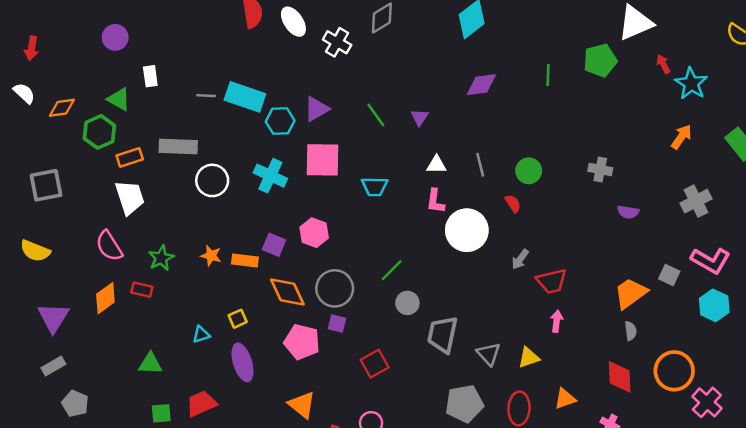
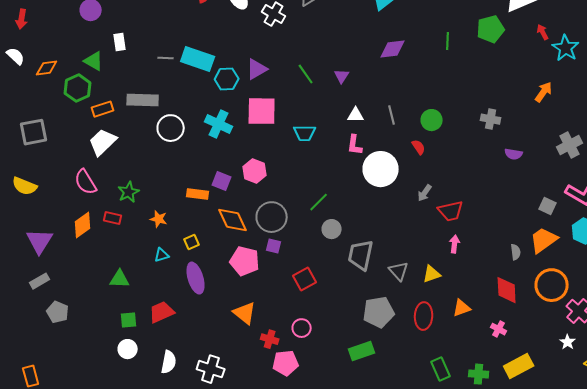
orange arrow: (681, 137) -> (544, 92), moved
white trapezoid: (130, 197) -> (103, 142), turned -116
orange star: (211, 256) -> (159, 219), moved
orange trapezoid: (631, 293) -> (544, 240), moved

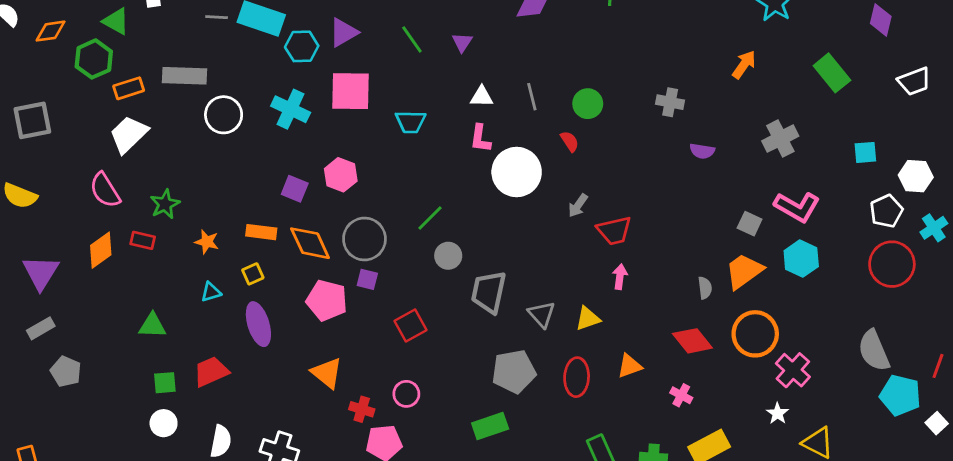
orange rectangle: (198, 194) -> (261, 232), moved
red diamond: (507, 290) -> (692, 341), turned -36

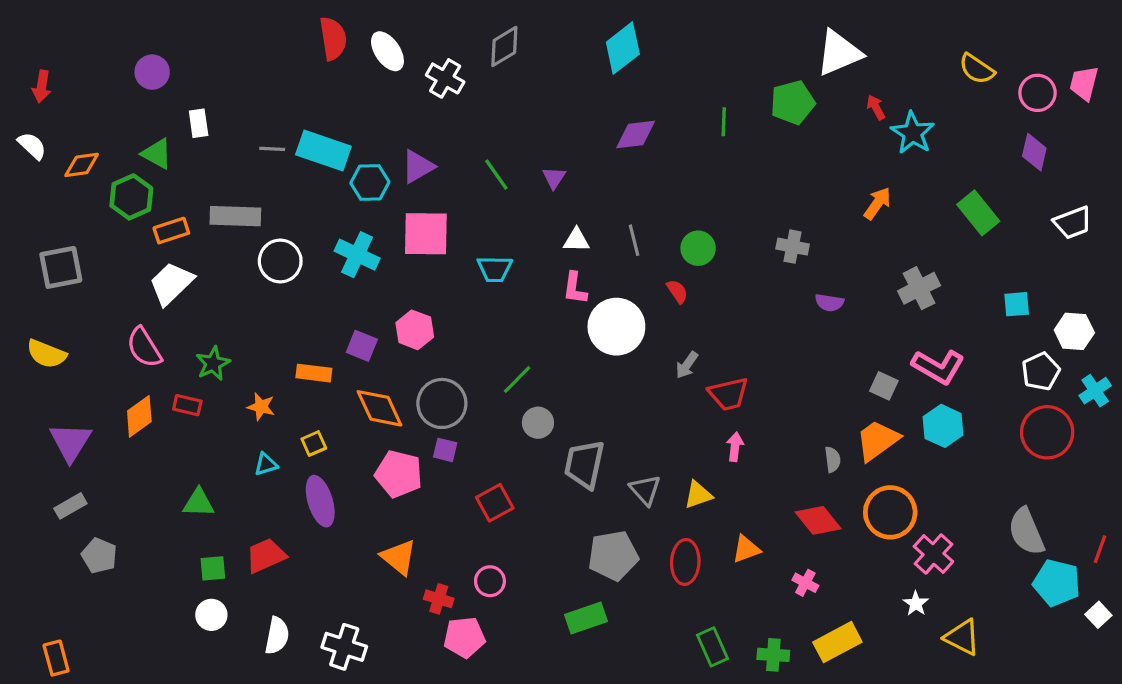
orange rectangle: (261, 232) -> (314, 373), moved

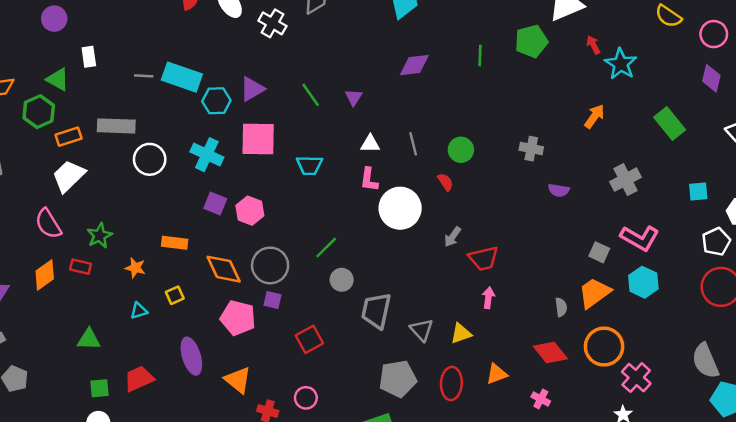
purple square: (362, 346) -> (215, 203), moved
purple ellipse: (320, 501) -> (191, 356), moved

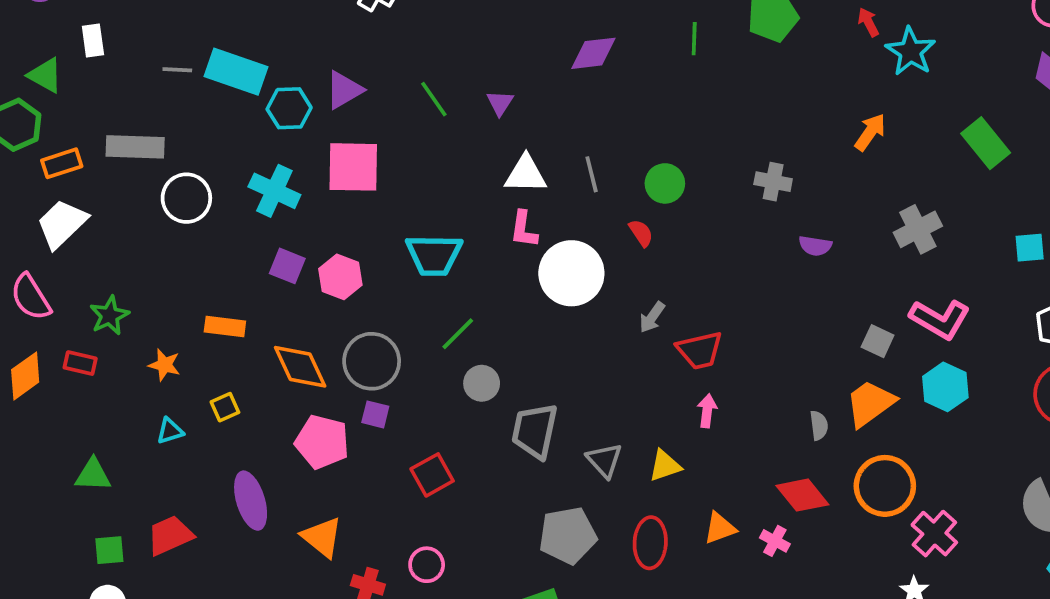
white triangle: (370, 144) -> (526, 174), size x1.4
cyan trapezoid: (309, 165) -> (434, 255), moved, size x1.4
pink cross: (541, 399) -> (775, 541), moved

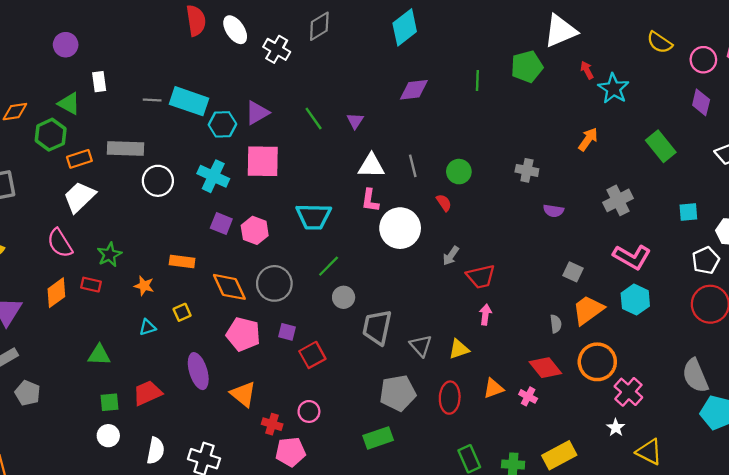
gray square: (878, 341) -> (573, 272), moved
purple square: (375, 414) -> (287, 332), moved

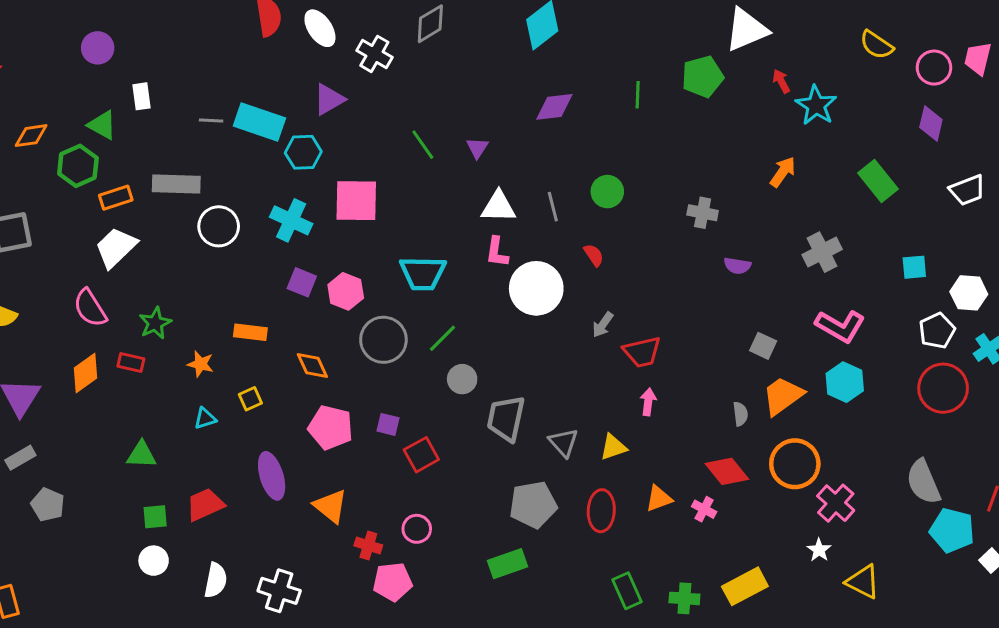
purple triangle: (257, 113) -> (329, 99), moved
green circle: (459, 172) -> (607, 192), moved
gray circle: (274, 283) -> (383, 340), moved
orange diamond: (229, 287) -> (312, 365), size x0.7

